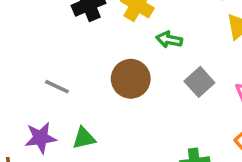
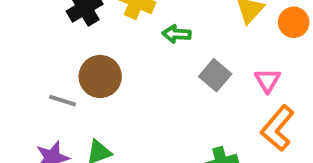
brown circle: (131, 79) -> (100, 77), moved

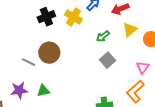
green arrow: (176, 34) -> (103, 36), moved, turned -48
pink triangle: (268, 80) -> (143, 67), moved

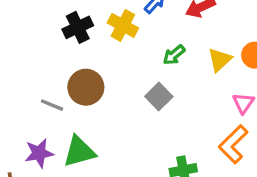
yellow triangle: (130, 30) -> (220, 60), moved
gray square: (107, 60) -> (159, 96), moved
green triangle: (43, 91) -> (79, 152), size x1.5

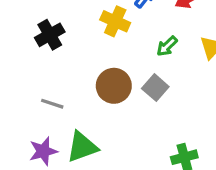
black cross: (78, 27) -> (50, 35), moved
brown circle: (86, 87) -> (114, 86), moved

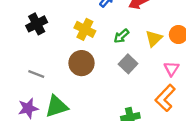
yellow cross: (115, 21) -> (85, 29), moved
gray square: (155, 88) -> (128, 64), moved

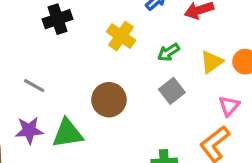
brown circle: (82, 63) -> (109, 100), moved
gray line: (36, 74) -> (34, 86), moved

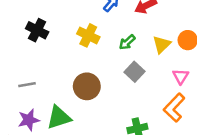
black cross: (57, 19) -> (37, 30), turned -35
gray line: (34, 86) -> (27, 85), turned -30

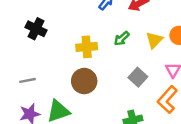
yellow cross: (88, 35) -> (87, 47), moved, turned -30
gray square: (134, 72) -> (138, 77), moved

